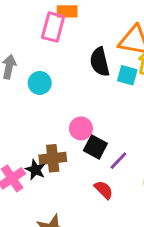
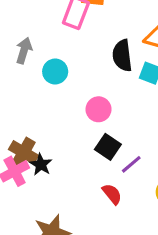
pink circle: (81, 128) -> (98, 109), moved
brown cross: (53, 158) -> (24, 152), moved, turned 30

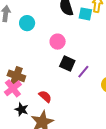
black star: (41, 165) -> (22, 109), moved
red semicircle: (112, 194) -> (45, 96), moved

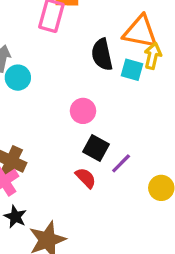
cyan circle: (27, 23) -> (18, 78), moved
red semicircle: (45, 96) -> (86, 178), moved

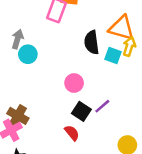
purple line: (121, 163) -> (102, 106), moved

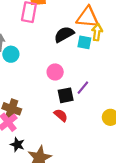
black semicircle: (92, 42) -> (64, 34), turned 78
black square: (81, 111) -> (66, 95), turned -35

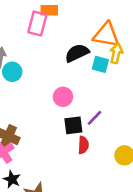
red semicircle: (61, 115) -> (83, 145), moved, turned 48

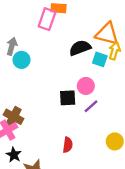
pink circle: (63, 97) -> (86, 86), moved
black square: (73, 125) -> (68, 98), moved
red semicircle: (83, 145) -> (68, 145), moved

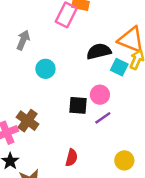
cyan circle: (22, 60) -> (45, 69), moved
brown cross: (14, 117) -> (28, 121), moved

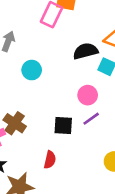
black square: (78, 105) -> (63, 125), moved
red semicircle: (72, 158) -> (50, 160), moved

